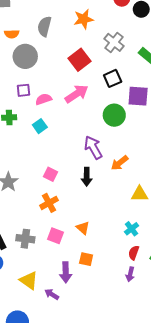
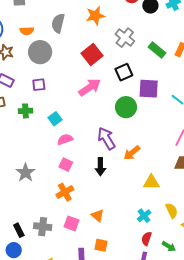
pink semicircle: (44, 99) -> (65, 139), moved

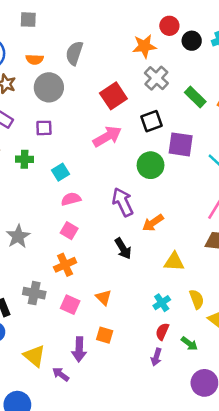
orange star: (95, 16) -> (144, 46), moved
black arrow: (100, 167) -> (123, 249), moved, turned -36
gray cross: (43, 227) -> (34, 293), moved

